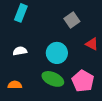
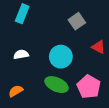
orange semicircle: (15, 85) -> (16, 91), turned -32

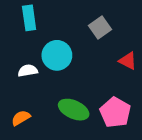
cyan rectangle: (22, 14) -> (29, 18), turned -30
cyan circle: (61, 57) -> (57, 55), moved

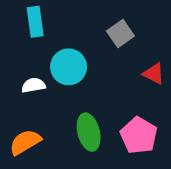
green ellipse: (74, 110) -> (89, 132), turned 52
orange semicircle: (21, 118) -> (25, 142), size x1.4

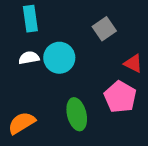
white semicircle: (33, 85) -> (29, 58), moved
pink pentagon: (139, 135) -> (120, 97), moved

